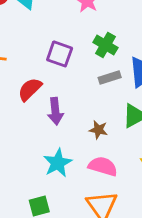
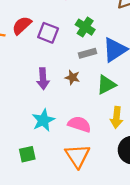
red semicircle: (30, 89) -> (22, 25), moved
brown star: (98, 130) -> (72, 77), moved

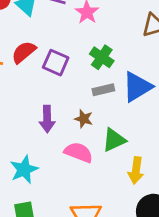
green triangle: (106, 85) -> (114, 140), moved
cyan star: (43, 120) -> (24, 170), moved
pink semicircle: (79, 124) -> (78, 152), moved

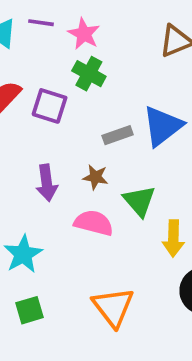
green cross: (102, 57) -> (89, 74), moved
green triangle: (114, 140) -> (139, 201), turned -40

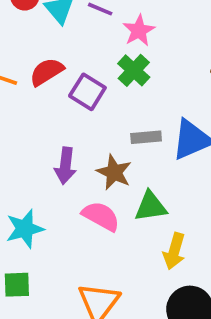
brown star: (95, 177) -> (114, 172), size x1.4
green triangle: (139, 201) -> (151, 206), turned 48

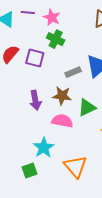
cyan star: (25, 229) -> (44, 148), moved

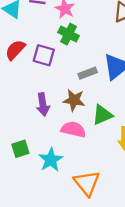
green square: (30, 171) -> (20, 149), moved

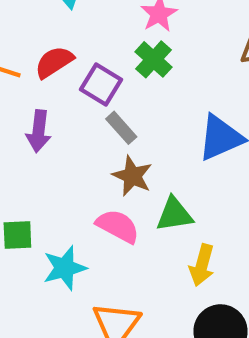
gray rectangle: (88, 73) -> (121, 128), moved, turned 54
purple arrow: (43, 104) -> (39, 131), moved

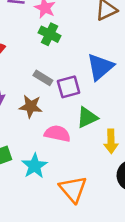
purple square: (101, 84) -> (69, 87), moved, turned -30
brown star: (132, 176) -> (31, 106), moved

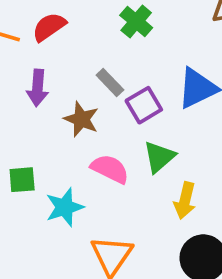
purple square: (69, 87) -> (144, 105), turned -30
green triangle: (87, 118) -> (159, 157), turned -30

